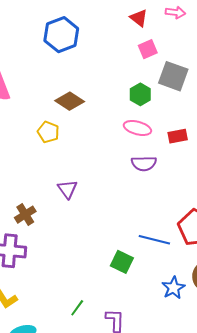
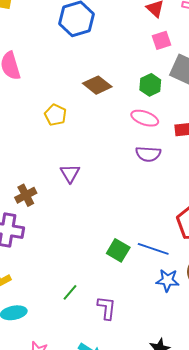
brown diamond: (70, 101) -> (97, 85), moved
blue line: (154, 240) -> (153, 249), moved
blue star: (173, 288) -> (168, 280), turned 30

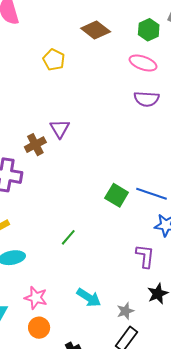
purple triangle: (70, 173) -> (60, 129), moved
brown cross: (26, 195) -> (35, 145), moved
purple L-shape: (107, 308) -> (145, 256), moved

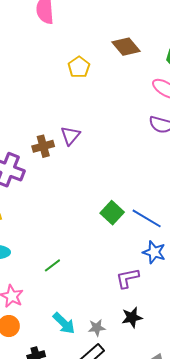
green line: (68, 237) -> (52, 265), moved
purple L-shape: (145, 256) -> (127, 278), turned -120
cyan arrow: (89, 297) -> (64, 323), moved

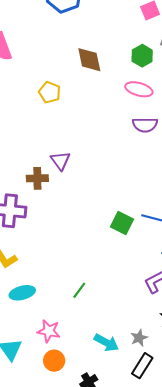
brown diamond: (126, 47) -> (89, 60), turned 44
brown cross: (43, 146) -> (37, 178), turned 30

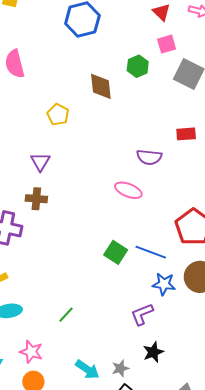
green hexagon: (142, 56) -> (138, 66), moved
pink ellipse: (139, 89) -> (128, 190), moved
purple triangle: (61, 161) -> (40, 162), moved

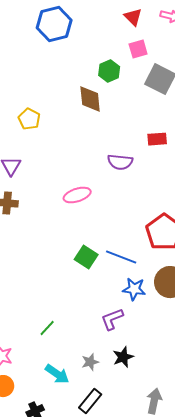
brown diamond: (101, 86) -> (90, 99), moved
pink ellipse: (128, 190) -> (77, 195), moved, turned -40
green line: (66, 315) -> (47, 328), moved
gray star: (120, 368) -> (90, 362), moved

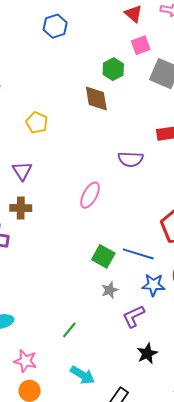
blue hexagon: (54, 24) -> (55, 26), size x0.7
pink ellipse: (77, 195) -> (90, 195), turned -40
gray star: (90, 362) -> (110, 290), moved

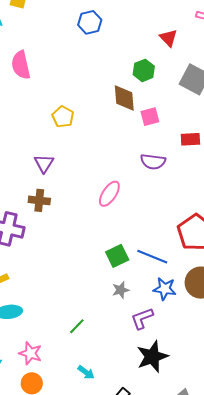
red triangle: (133, 14) -> (168, 38), moved
pink square: (141, 45) -> (150, 117), moved
green square: (103, 256) -> (117, 256), turned 30
black star: (147, 354) -> (152, 357), size x1.5
cyan arrow: (83, 375) -> (86, 372), size x0.7

